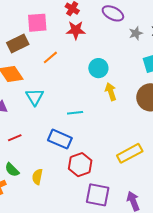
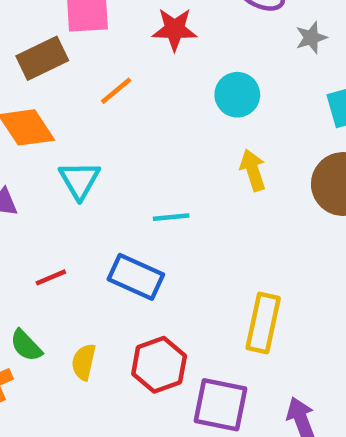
cyan circle: (98, 68) -> (237, 95), moved
red line: (15, 138) -> (51, 277), moved
yellow rectangle: (130, 153) -> (263, 323), moved, turned -50
red hexagon: (80, 165) -> (159, 365), moved

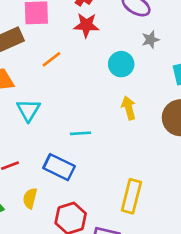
gray star: (311, 38) -> (150, 40), moved
yellow semicircle: (84, 362) -> (30, 198), moved

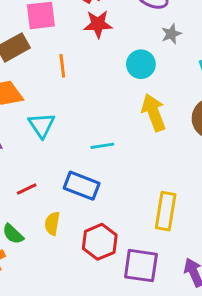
orange line: (51, 59) -> (62, 66), turned -54
yellow arrow: (129, 108) -> (154, 113), size x1.4

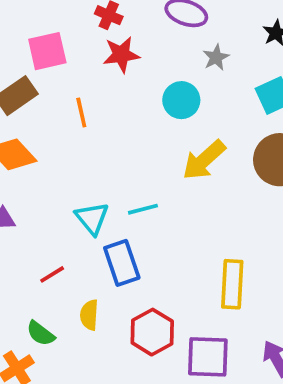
yellow arrow: (154, 113) -> (204, 160), turned -105
cyan triangle: (42, 125) -> (92, 218), moved
blue rectangle: (82, 186) -> (122, 263), turned 56

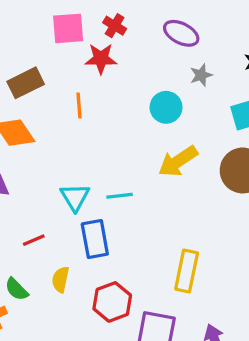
pink square: (47, 51) -> (68, 28), moved
red star: (121, 55) -> (101, 59), moved

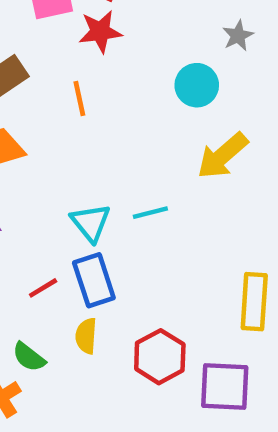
blue rectangle: (95, 239) -> (94, 280), moved

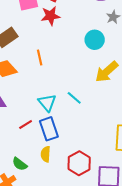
orange line: (79, 99) -> (40, 58), moved
cyan line: (150, 213) -> (74, 98), turned 56
red line: (43, 288) -> (26, 124), moved

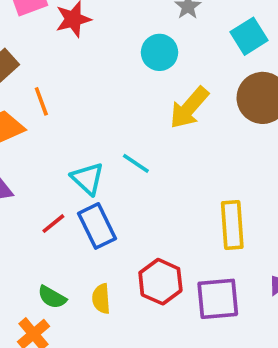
orange line: (40, 58) -> (41, 101), moved
yellow semicircle: (46, 154) -> (101, 299), moved

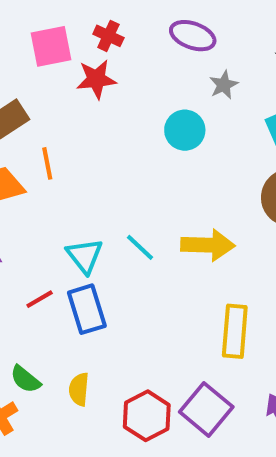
yellow arrow: (189, 108) -> (208, 245), moved, turned -138
red hexagon: (160, 282) -> (147, 416), moved
purple square: (218, 299) -> (206, 409), turned 36

